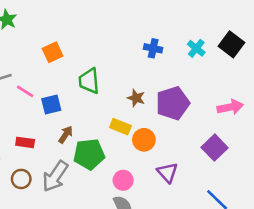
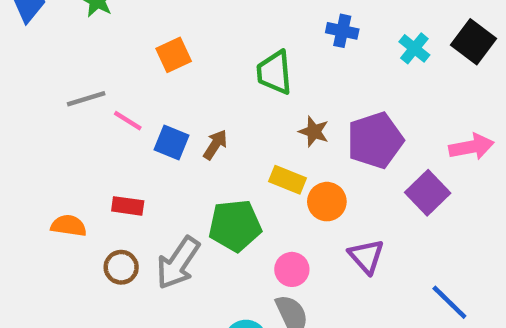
blue cross: (153, 48) -> (342, 31), moved
green trapezoid: (89, 81) -> (274, 72), moved
blue square: (51, 104) -> (171, 142), turned 36
brown arrow: (66, 135) -> (215, 145), moved
purple square: (215, 148) -> (428, 193), moved

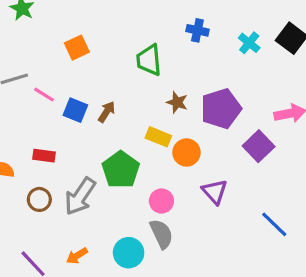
green pentagon: (235, 226) -> (121, 170), turned -30

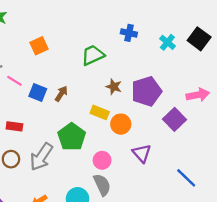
green trapezoid: (149, 60) -> (93, 55), turned 70

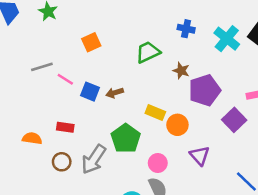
cyan cross: (167, 42) -> (227, 39), size x1.5
brown star: (114, 87) -> (181, 71), moved
brown arrow: (61, 94) -> (115, 93), turned -140

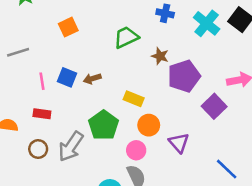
pink line: (65, 79) -> (42, 81), moved, turned 49
orange circle: (177, 125) -> (149, 125), moved

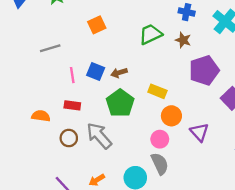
brown star: (160, 56) -> (183, 40), moved
green pentagon: (104, 125) -> (120, 103), moved
gray arrow: (71, 146) -> (99, 136), turned 104

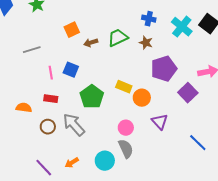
brown arrow: (119, 73) -> (91, 43), moved
orange circle: (171, 116) -> (142, 98), moved

